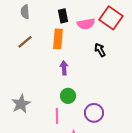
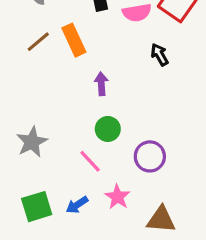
orange rectangle: (58, 39) -> (74, 40), moved, turned -30
pink line: (57, 116) -> (90, 161), turned -42

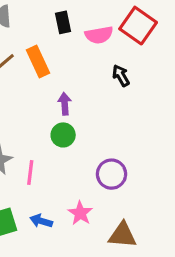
green circle: (108, 129) -> (63, 135), moved
pink line: (90, 161) -> (30, 172), moved, turned 50
blue arrow: (77, 205) -> (41, 221), turned 50

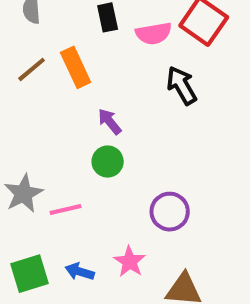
black arrow: (121, 76) -> (182, 85), size x1.4
purple arrow: (65, 104) -> (110, 121), turned -35
pink line: (30, 172) -> (66, 210), turned 70

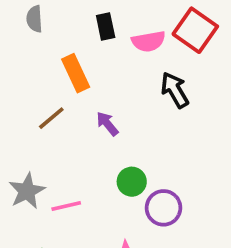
brown line: (32, 69) -> (51, 118), moved
green circle: (108, 162) -> (132, 182), moved

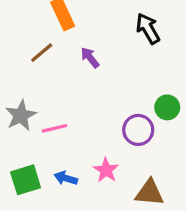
green circle: (132, 182) -> (167, 107), moved

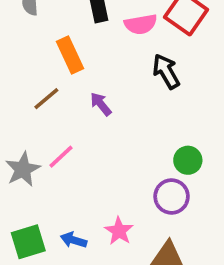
pink line: (55, 128) -> (61, 157), moved, turned -30
purple circle: (138, 130) -> (172, 197), moved

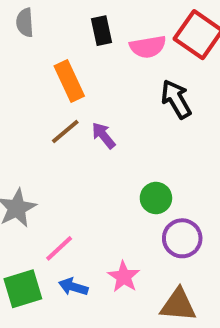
brown line: (46, 99) -> (65, 131), moved
pink line: (61, 157) -> (59, 248), moved
green circle: (188, 160) -> (156, 198), moved

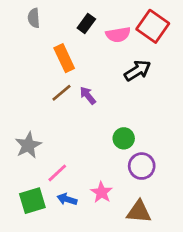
black rectangle: (102, 31) -> (86, 24), turned 48
black arrow: (176, 99) -> (138, 71), turned 88

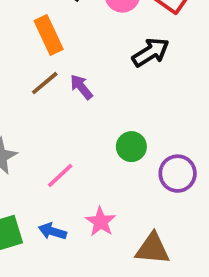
purple circle: (142, 166) -> (178, 174), moved
pink line: (57, 173) -> (60, 175), moved

